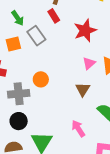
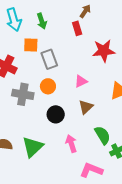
gray rectangle: (36, 36) -> (49, 59), moved
pink triangle: (89, 63) -> (81, 81), moved
black circle: (19, 121) -> (56, 114), moved

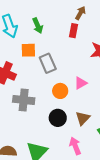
red rectangle: (77, 28) -> (73, 31), turned 32
orange circle: (48, 86) -> (60, 91), moved
brown triangle: (86, 107) -> (83, 118), moved

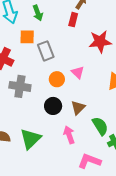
pink triangle: (81, 83) -> (78, 72), turned -48

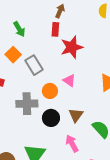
orange square: (27, 37) -> (13, 55), turned -35
red star: (100, 42) -> (72, 47), moved
gray cross: (20, 86) -> (27, 104), moved

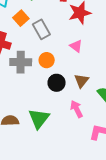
orange circle: (50, 91) -> (47, 60), moved
gray cross: (27, 104) -> (21, 62), moved

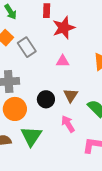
pink triangle: (76, 46) -> (63, 61), turned -32
orange circle: (47, 60) -> (15, 109), moved, size x1.5

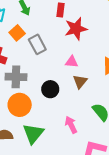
brown triangle: (71, 95) -> (80, 82), moved
black circle: (46, 99) -> (50, 89), moved

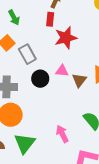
brown triangle: (80, 82) -> (79, 80), moved
black circle: (50, 89) -> (40, 79), moved

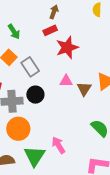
red rectangle: (50, 19) -> (50, 30), turned 64
black circle: (40, 79) -> (35, 95), moved
pink arrow: (62, 134) -> (59, 145), moved

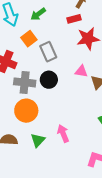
green arrow: (14, 32) -> (38, 14), turned 77
green triangle: (35, 156) -> (38, 140), size x0.7

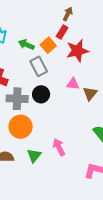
green arrow: (38, 14) -> (26, 45), moved, turned 63
red rectangle: (74, 19) -> (62, 32), turned -40
orange square: (29, 39) -> (48, 45), moved

